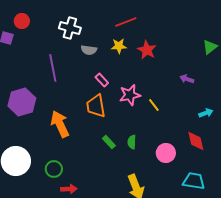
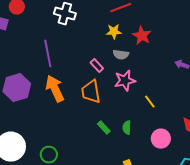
gray semicircle: (89, 50) -> (121, 55), moved
yellow line: (154, 105) -> (150, 102), moved
orange arrow: (60, 124) -> (55, 89), moved

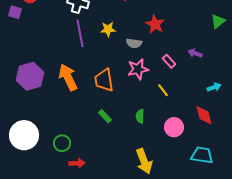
yellow star: (114, 32) -> (108, 29), moved
purple line: (48, 54) -> (80, 33), moved
pink rectangle: (97, 66) -> (169, 61), moved
green rectangle: (104, 128) -> (105, 116), moved

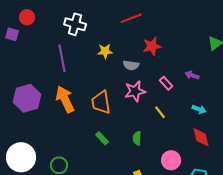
red star: (155, 24) -> (152, 46), turned 30
purple line: (80, 33) -> (62, 58), moved
cyan arrow: (214, 87) -> (199, 109), moved, turned 40
pink circle: (174, 127) -> (171, 160), moved

